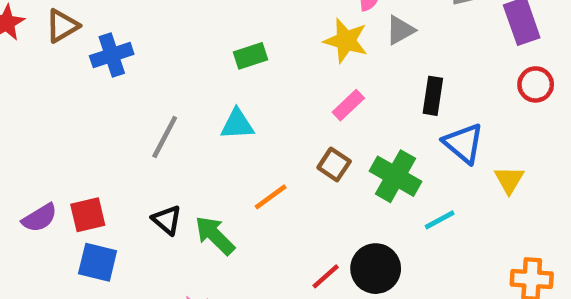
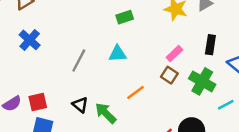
blue cross: (112, 55) -> (30, 40), moved, turned -30
black rectangle: (433, 96) -> (210, 45), moved
pink rectangle: (348, 105) -> (174, 54), moved

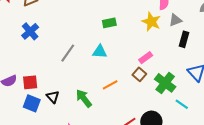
black rectangle: (210, 45) -> (184, 39), moved
black triangle: (80, 105) -> (53, 97), moved
cyan line: (226, 105) -> (182, 104), turned 56

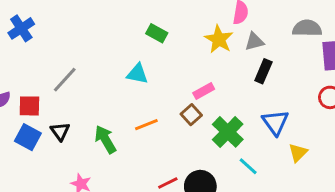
green rectangle: (109, 23) -> (157, 33), turned 32
blue cross: (30, 31) -> (21, 28), moved
gray line: (68, 53) -> (65, 80), moved

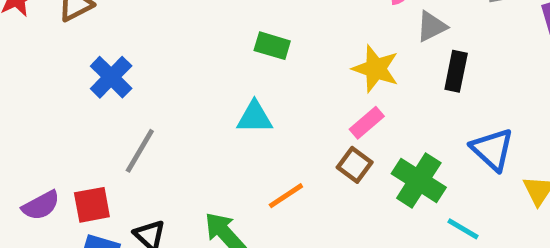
blue cross: (21, 28) -> (111, 77), moved
yellow star: (219, 39) -> (376, 69), moved

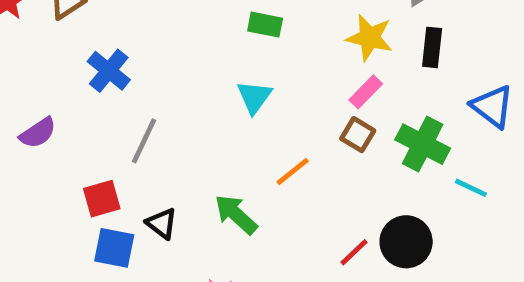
black rectangle: (456, 71) -> (432, 47), moved
cyan triangle: (255, 117) -> (254, 97), turned -48
purple semicircle: (41, 205) -> (38, 133), moved

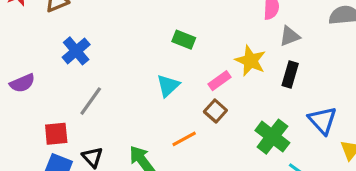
pink rectangle: (366, 92) -> (219, 81), moved
brown square: (358, 135) -> (215, 111), moved

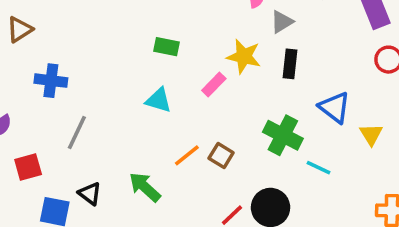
blue cross: (76, 51) -> (51, 81), turned -32
cyan triangle: (168, 86) -> (159, 100), turned -50
brown square: (215, 111) -> (221, 155), moved
red square: (56, 134) -> (28, 167), moved

